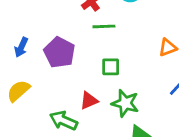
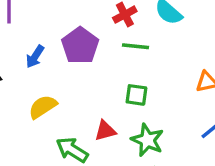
purple pentagon: (59, 52) -> (80, 46), moved
yellow semicircle: (18, 91) -> (43, 107), moved

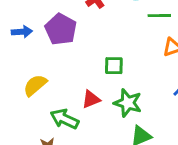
green line: (136, 46) -> (159, 16), moved
blue arrow: (35, 57) -> (22, 32), moved, turned -120

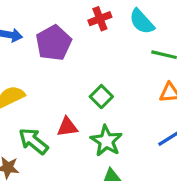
green square: (114, 66) -> (101, 97), turned 30

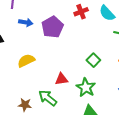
green square: (101, 97) -> (93, 60), moved
green arrow: (33, 141) -> (48, 98), moved

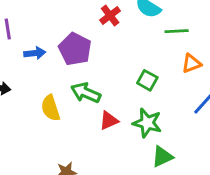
yellow semicircle: (26, 61) -> (50, 108), turned -66
green arrow: (48, 98) -> (86, 93), moved

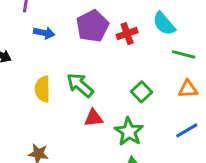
red cross: (110, 16) -> (127, 34), moved
purple pentagon: (75, 49) -> (92, 26), moved

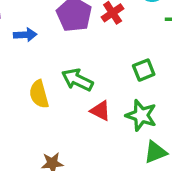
green square: (142, 92) -> (144, 70), turned 36
red triangle: (94, 118) -> (100, 111), turned 48

